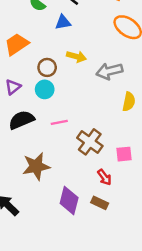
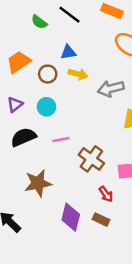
blue triangle: (63, 22) -> (68, 52), moved
brown circle: (47, 67) -> (48, 74), moved

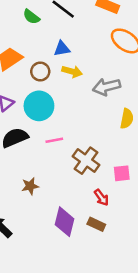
cyan circle: (46, 107) -> (39, 106), size x1.5
brown star: (38, 183) -> (30, 186), size x0.6

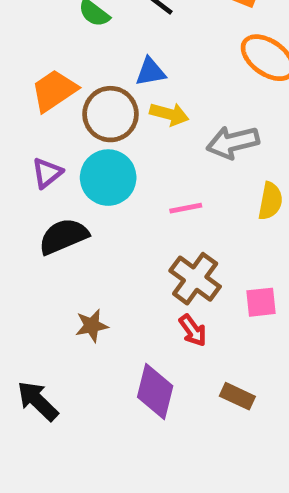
brown circle: (40, 72) -> (110, 114), size x1.5
pink line: (54, 140) -> (186, 208), moved
red arrow: (101, 198) -> (193, 330), moved
brown rectangle: (96, 224) -> (237, 396), moved

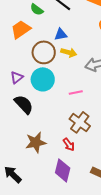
orange trapezoid: (54, 91) -> (21, 29), moved
black semicircle: (63, 236) -> (24, 104), turned 70
brown star: (92, 326) -> (36, 142), size x1.5
red arrow: (193, 330) -> (69, 144), moved

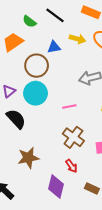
yellow arrow: (69, 52) -> (78, 39), moved
red arrow: (69, 144) -> (71, 166), moved

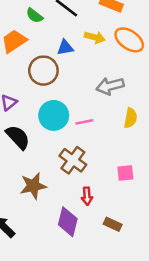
cyan circle: (36, 93) -> (54, 115), moved
brown cross: (73, 137) -> (73, 160), moved
red arrow: (71, 166) -> (87, 196), turned 32

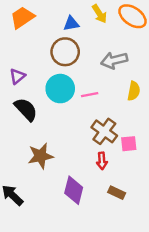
yellow arrow: (95, 37) -> (99, 14), turned 42
brown circle: (43, 71) -> (65, 52), moved
brown cross: (73, 160) -> (104, 131), moved
red arrow: (87, 196) -> (102, 161), moved

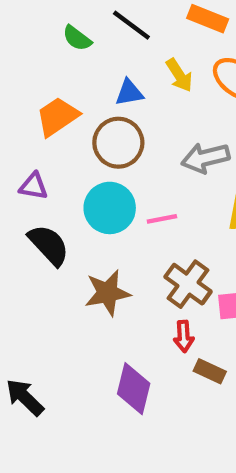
orange trapezoid: (22, 17) -> (57, 117), moved
purple triangle: (17, 76) -> (33, 186), turned 49
brown star: (41, 156) -> (107, 293), moved
brown rectangle: (117, 193) -> (210, 371), moved

